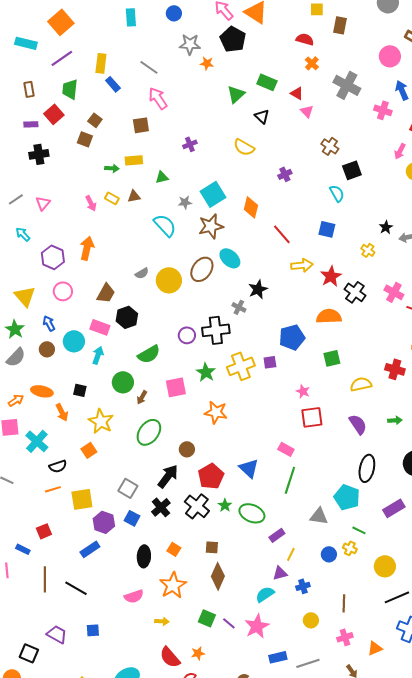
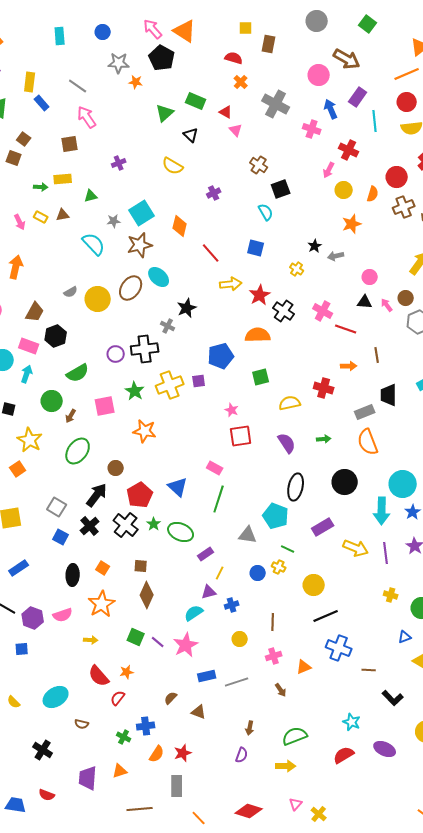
purple hexagon: (104, 522) -> (33, 618), moved

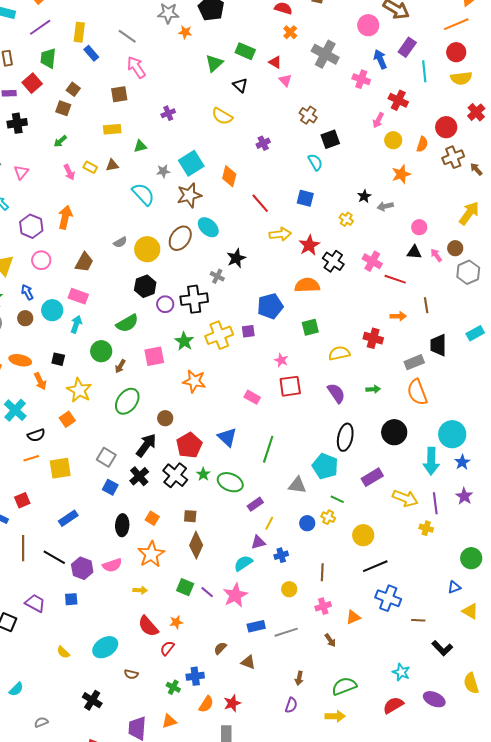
green arrow: (41, 187) -> (60, 141), moved, turned 136
black hexagon: (56, 336) -> (145, 286), moved
pink rectangle: (215, 468) -> (252, 397), moved
yellow cross: (391, 595) -> (426, 528), moved

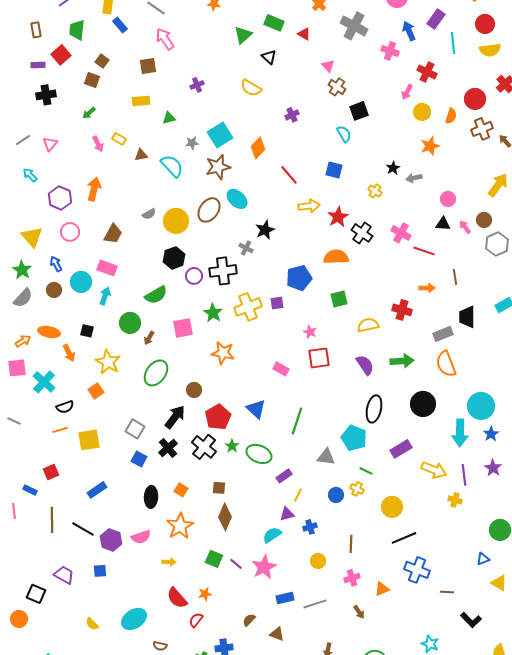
pink triangle: (285, 80) -> (328, 66), moved
brown triangle: (112, 165) -> (141, 155), moved
orange diamond: (229, 176) -> (258, 148), turned 30
green arrow: (373, 389) -> (402, 361), size x1.6

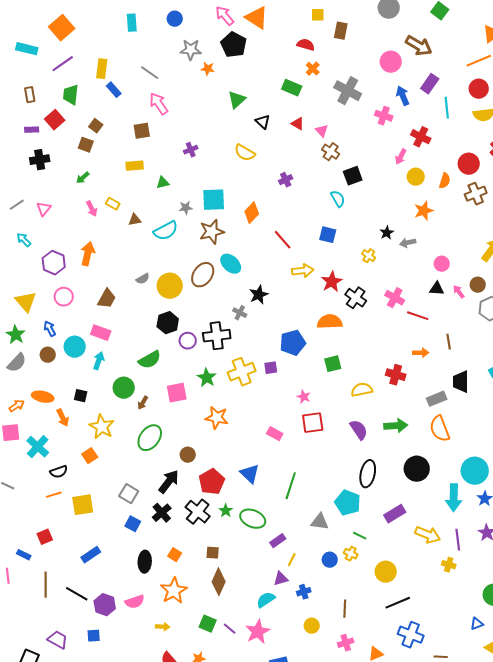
green rectangle: (274, 23) -> (292, 88), moved
red triangle: (304, 34) -> (298, 124), moved
cyan square: (220, 135) -> (214, 200), turned 30
cyan semicircle: (172, 166) -> (166, 231), turned 105

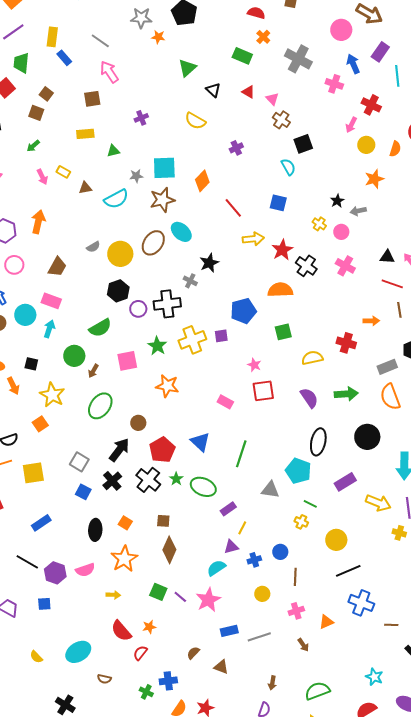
pink circle: (442, 264) -> (341, 232), moved
red line: (418, 316) -> (392, 284), moved
blue circle: (330, 560) -> (280, 552), moved

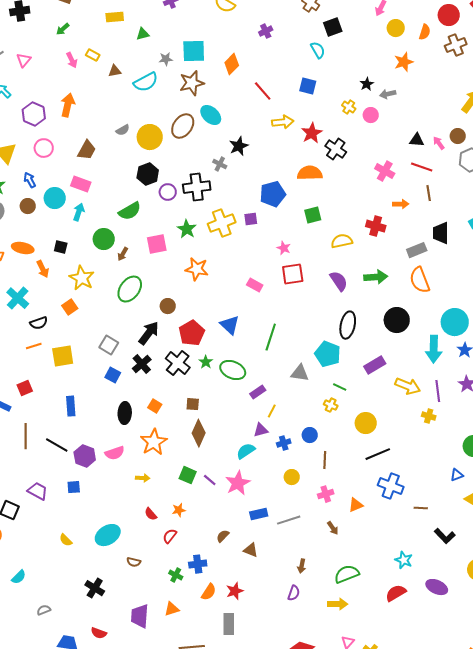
pink cross: (345, 266) -> (385, 171), moved
blue rectangle: (41, 523) -> (71, 406), turned -60
red semicircle: (121, 631) -> (151, 514), size x0.6

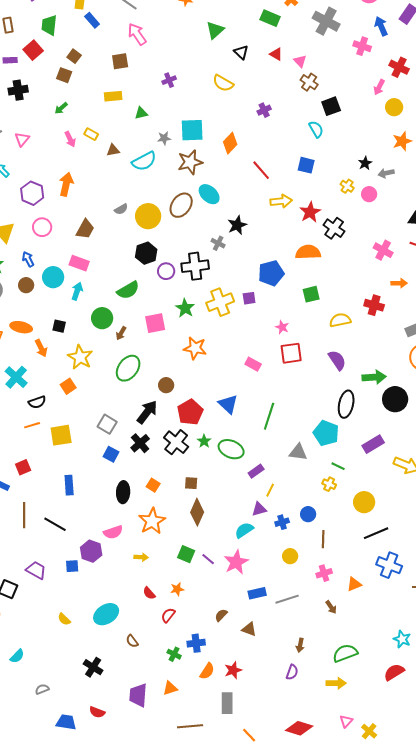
green arrow: (376, 277) -> (374, 377), moved
purple hexagon: (85, 456) -> (91, 551), moved
brown semicircle: (134, 562) -> (132, 641), turned 40

